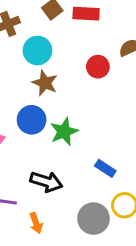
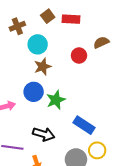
brown star: (45, 83) -> (43, 67), turned 30
blue rectangle: (105, 168) -> (84, 125), size x1.5

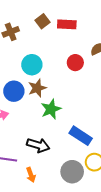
cyan circle: (38, 44) -> (32, 65), moved
brown star: (43, 67) -> (37, 88), moved
blue circle: (34, 92) -> (14, 91), moved

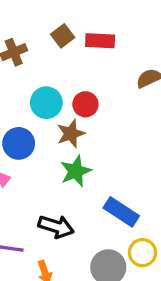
red circle: (75, 63) -> (85, 104), moved
brown star: (37, 88) -> (71, 134), moved

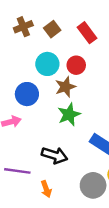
brown square: (63, 36) -> (52, 29), moved
red rectangle: (100, 41) -> (87, 33), moved, turned 50

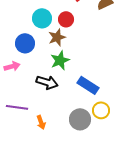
black arrow: (55, 155) -> (47, 82), moved

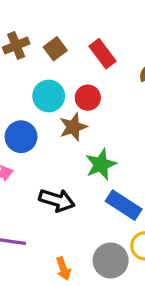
green star: (60, 60) -> (101, 164), moved
orange arrow: (41, 122) -> (63, 269), moved

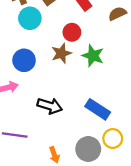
cyan circle: (49, 96) -> (30, 18), moved
green star: (101, 164) -> (93, 56), moved, turned -30

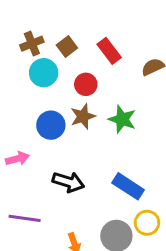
red circle: (72, 32) -> (86, 84), moved
blue circle: (24, 60) -> (51, 125), moved

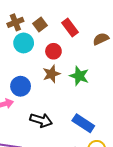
blue circle: (51, 125) -> (21, 86), moved

